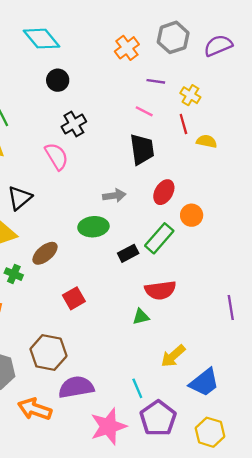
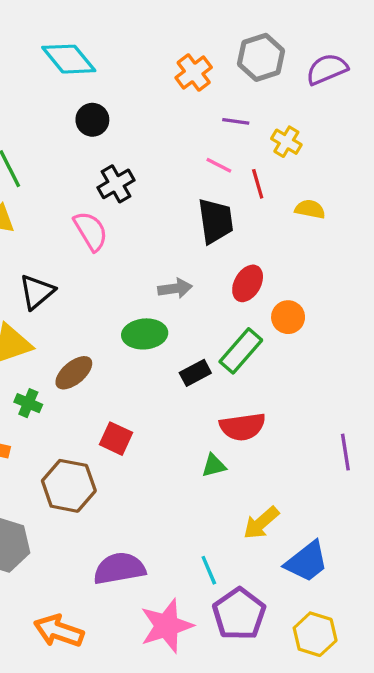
red line: (183, 124) -> (258, 184), moved
red square: (74, 298) -> (116, 439), turned -35
brown hexagon: (48, 353) -> (69, 486), moved
orange arrow: (35, 409) -> (59, 631), moved

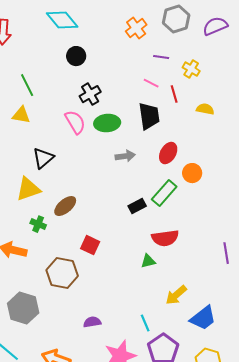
green ellipse: (145, 334) -> (107, 123), moved
purple semicircle: (119, 568) -> (92, 322), size x0.6

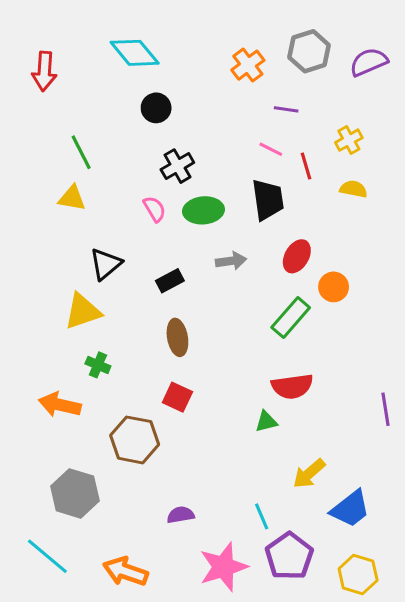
yellow cross: (191, 69) -> (349, 140), moved, turned 30
pink semicircle: (75, 122) -> (155, 209), size x0.7
brown ellipse: (65, 206) -> (177, 337), moved, turned -60
black rectangle: (137, 206) -> (170, 281), moved

